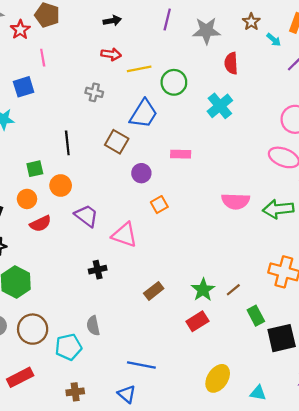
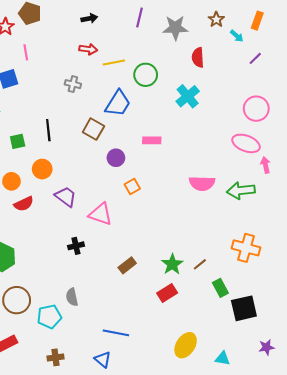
green square: (35, 169) -> (18, 141), moved

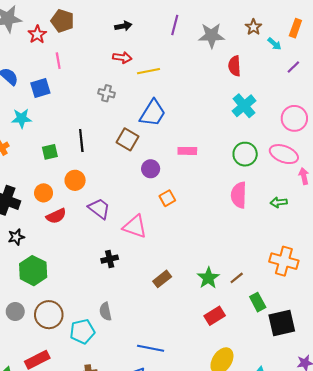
green circle: (146, 75) -> (245, 154), moved
cyan cross: (188, 96) -> (244, 106), moved
pink semicircle: (202, 183) -> (239, 195), turned 90
green arrow: (241, 191) -> (279, 202), size x0.6
red rectangle: (167, 293) -> (215, 316), moved

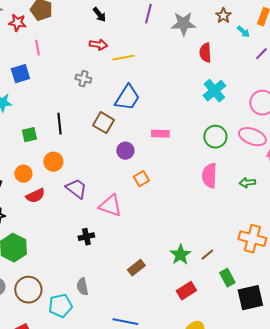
black arrow: (123, 26) -> (99, 15), turned 63
red star: (37, 34) -> (17, 23), turned -30
brown rectangle: (162, 279) -> (136, 268), moved

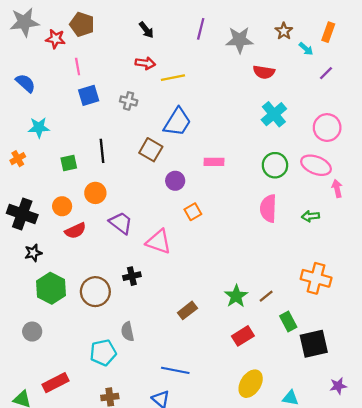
red semicircle: (205, 53) -> (264, 72), turned -78
blue square: (20, 74) -> (89, 95), moved
brown circle: (28, 290) -> (95, 292), moved

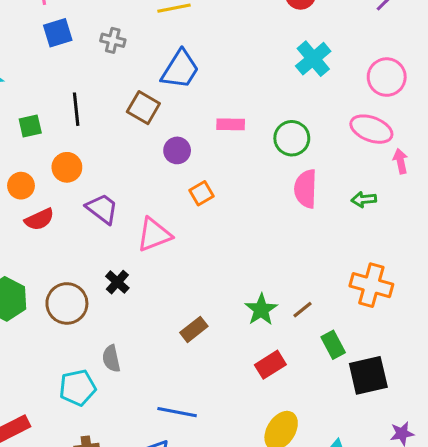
green circle: (275, 165) -> (292, 138), moved
pink triangle: (159, 242) -> (154, 235), turned -40
black cross: (132, 276) -> (117, 282), turned -35

